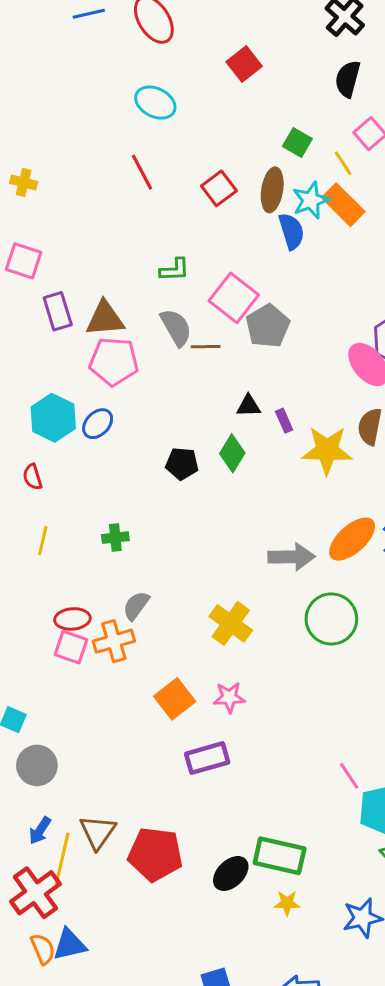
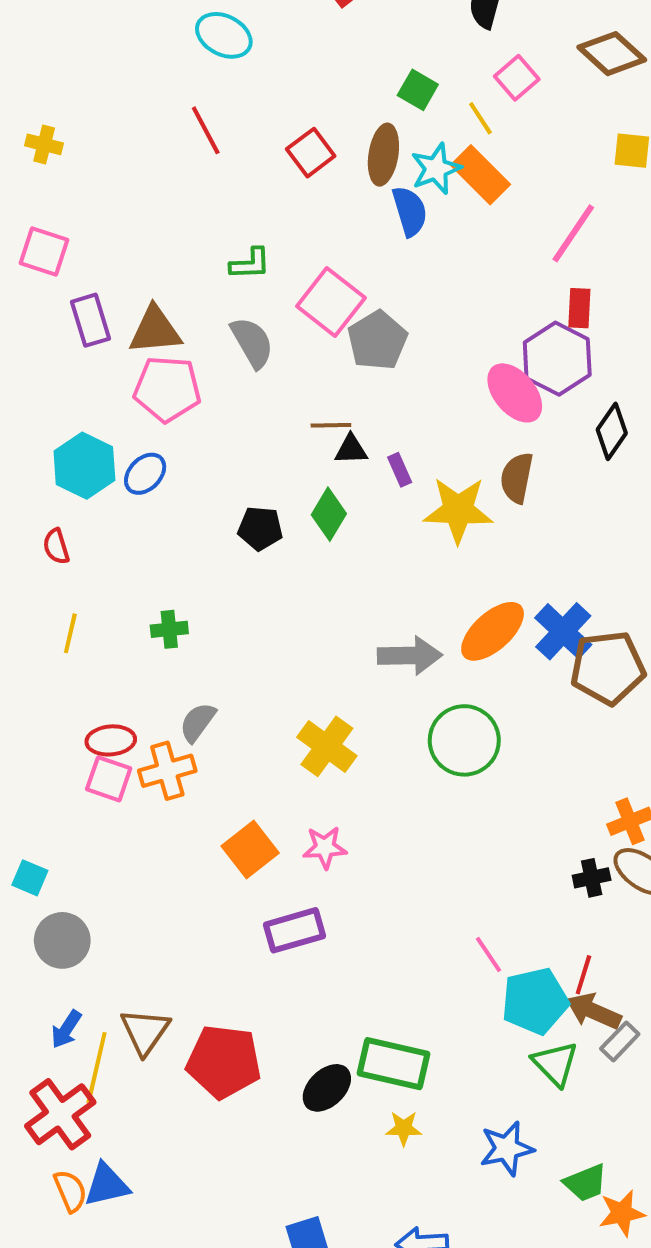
brown line: (206, 347) -> (331, 425), moved

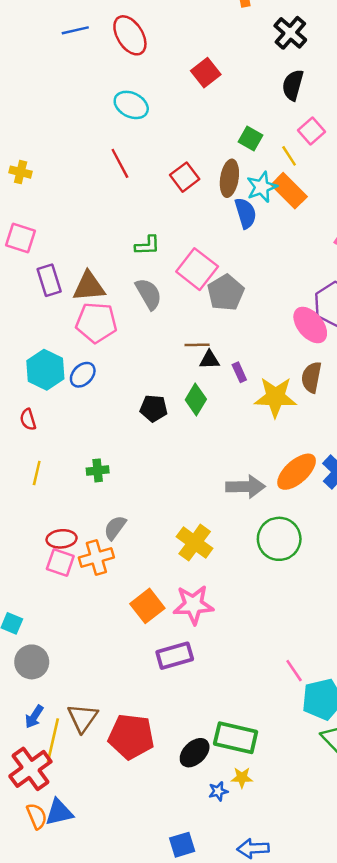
pink star: (325, 847) -> (193, 605), size x1.5
blue star: (507, 1149) -> (218, 791), moved, size x0.6

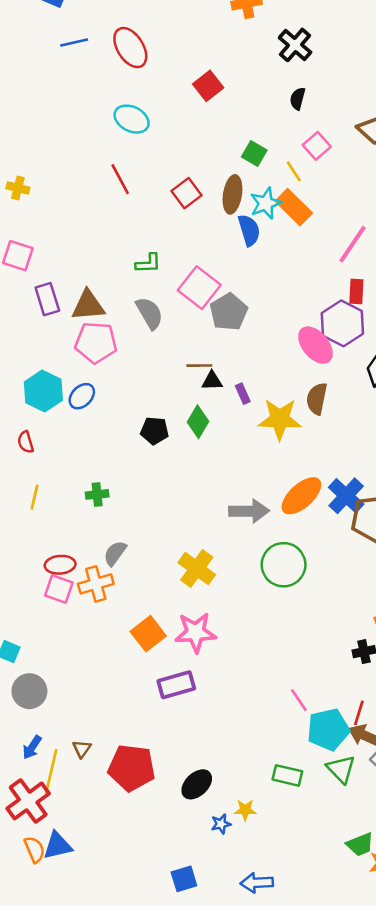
black semicircle: (293, 85) -> (298, 99), size x0.7
brown triangle: (83, 718) -> (82, 749), size x0.6
green rectangle: (236, 738) -> (287, 775), moved, size x0.7

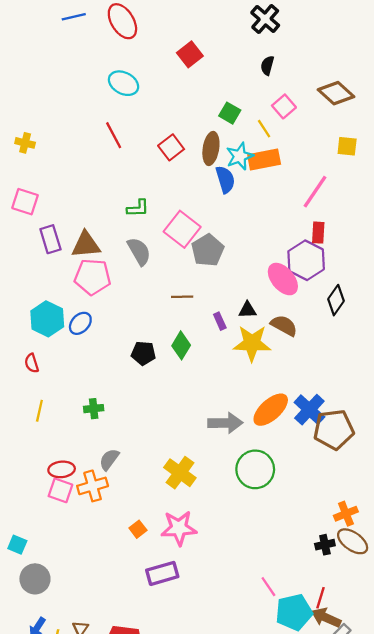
orange rectangle: (294, 207) -> (264, 160), turned -56
black triangle: (212, 381) -> (247, 310), moved
brown semicircle: (317, 399) -> (284, 326), turned 108
orange square: (148, 634) -> (138, 529), size x0.6

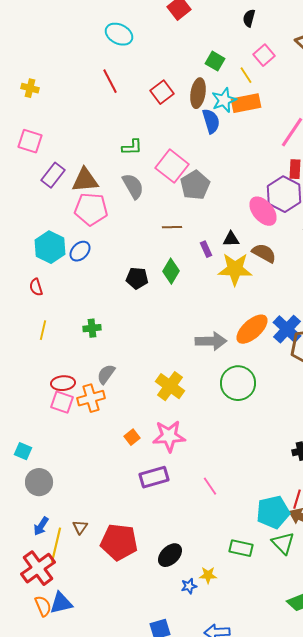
purple rectangle: (50, 239) -> (53, 175), turned 55
pink line: (268, 587) -> (210, 486), moved

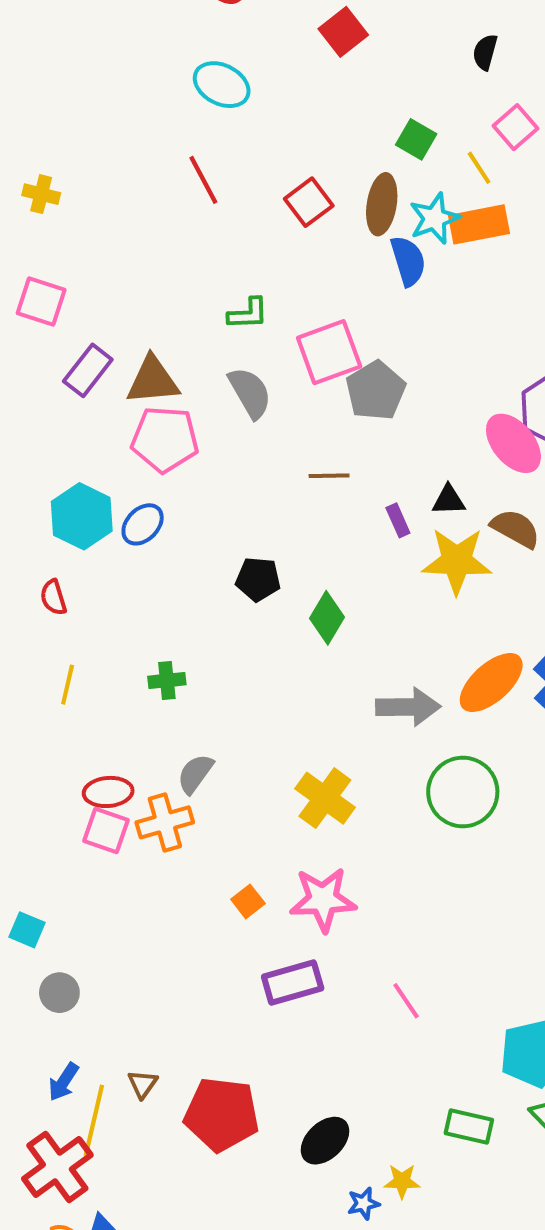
pink square: (172, 166) -> (329, 352), turned 32
green diamond: (171, 271) -> (327, 618), moved
gray circle: (39, 482) -> (59, 993), size x0.7

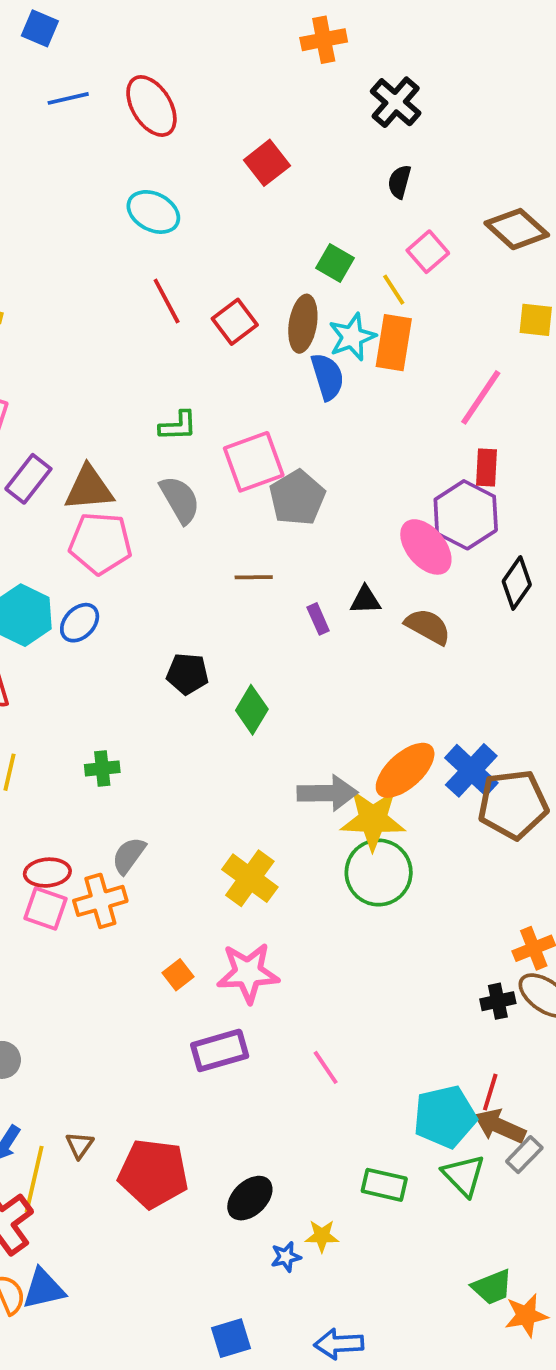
red line: (203, 180) -> (167, 301), moved
orange rectangle: (479, 224) -> (394, 343), turned -70
yellow star: (457, 561) -> (373, 820), moved

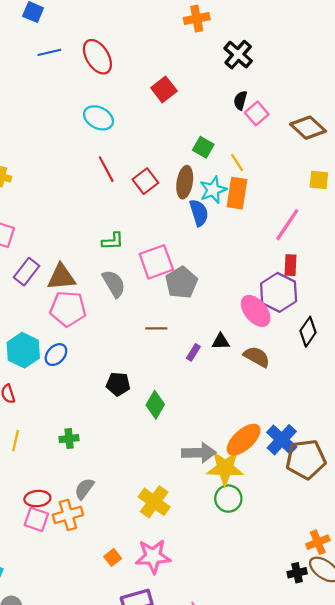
pink square: (428, 252) -> (257, 113), moved
purple rectangle: (318, 619) -> (193, 352), turned 56
green circle: (379, 873) -> (228, 499), size x0.7

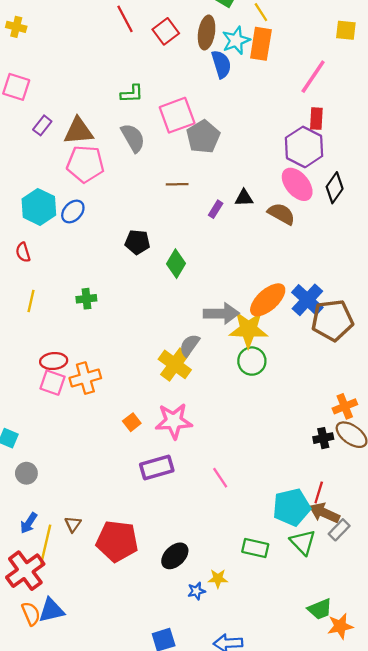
purple rectangle: (27, 272) -> (42, 125), size x0.7
pink ellipse: (256, 311) -> (297, 184), moved
gray semicircle: (84, 489) -> (190, 345), moved

